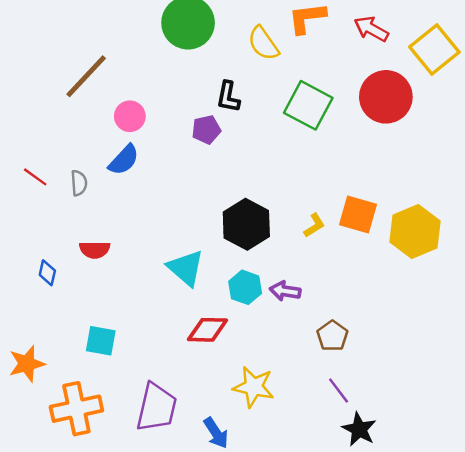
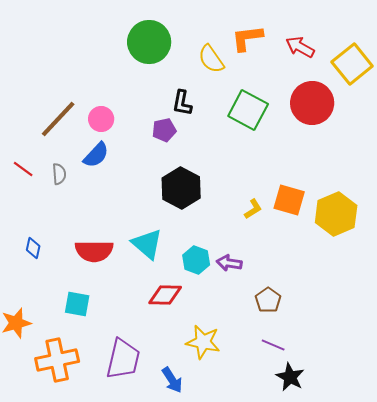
brown line: (86, 76) -> (58, 119), moved
black hexagon: (246, 224) -> (181, 188), moved
red semicircle: (95, 250) -> (94, 251), moved, size x1.5
purple line: (339, 390) -> (273, 345), turned -30

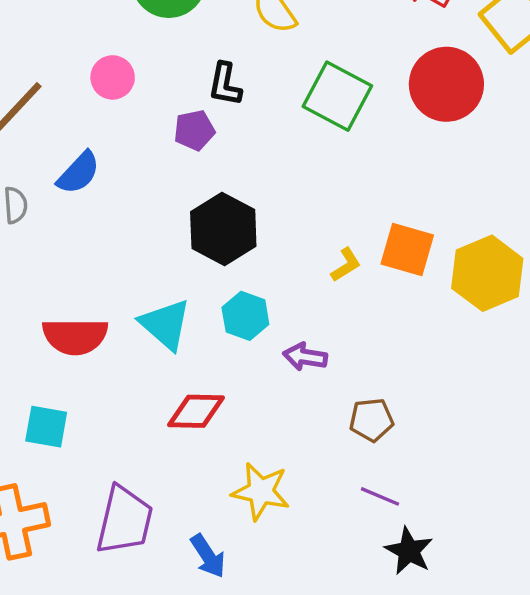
pink circle: (101, 119) -> (113, 77), moved
cyan hexagon: (196, 260) -> (245, 316), moved
brown pentagon: (268, 300) -> (371, 420), turned 30

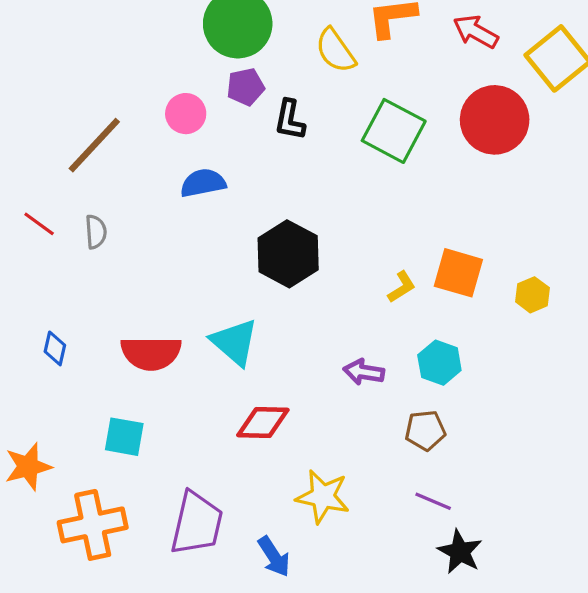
purple pentagon: (194, 130) -> (246, 87), moved
blue semicircle: (79, 173) -> (203, 183), moved, turned -144
yellow hexagon: (487, 273) -> (532, 295), size x0.5
cyan hexagon: (245, 316) -> (439, 363), moved

